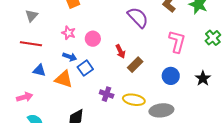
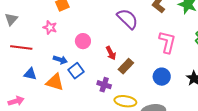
gray triangle: (32, 16) -> (11, 19), moved
pink star: (69, 33) -> (50, 27), moved
purple cross: (107, 94) -> (104, 85), moved

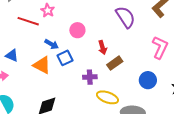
red line: (21, 48) -> (28, 21), moved
blue triangle: (30, 74) -> (12, 55), moved
purple cross: (104, 85) -> (90, 77), turned -32

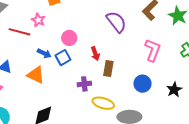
blue square: (65, 58) -> (63, 58), moved
brown rectangle: (115, 63) -> (108, 68), turned -42

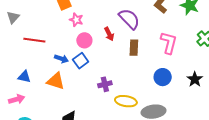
pink star: (38, 20) -> (76, 20), moved
red arrow: (95, 54) -> (109, 34), moved
brown rectangle: (108, 68) -> (134, 48), moved

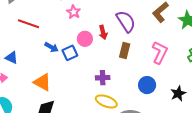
pink circle: (84, 40) -> (85, 39), moved
orange triangle: (56, 81) -> (42, 82), moved
purple cross: (105, 84) -> (103, 78), moved

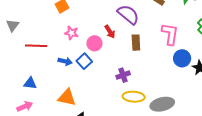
pink star: (74, 12) -> (72, 33), moved
blue circle: (147, 85) -> (182, 58), moved

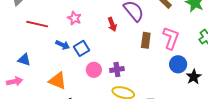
pink circle: (94, 43) -> (94, 70), moved
brown rectangle: (136, 43) -> (146, 40), moved

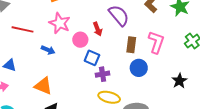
pink star: (74, 18) -> (60, 23), size x1.5
blue square: (82, 48) -> (92, 58), moved, turned -35
blue circle: (178, 64) -> (139, 68), moved
pink circle: (94, 70) -> (80, 40), moved

